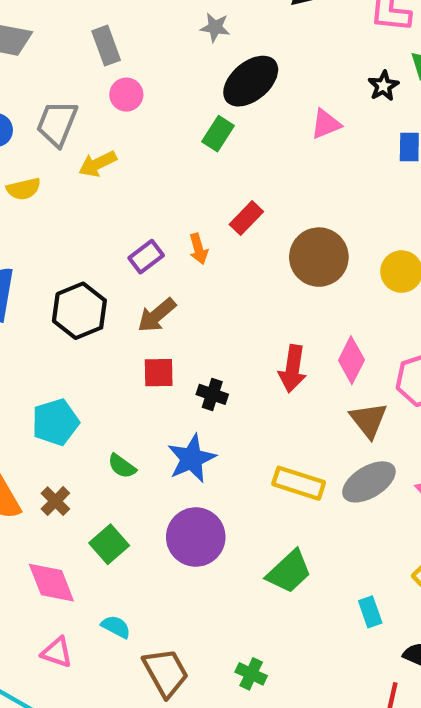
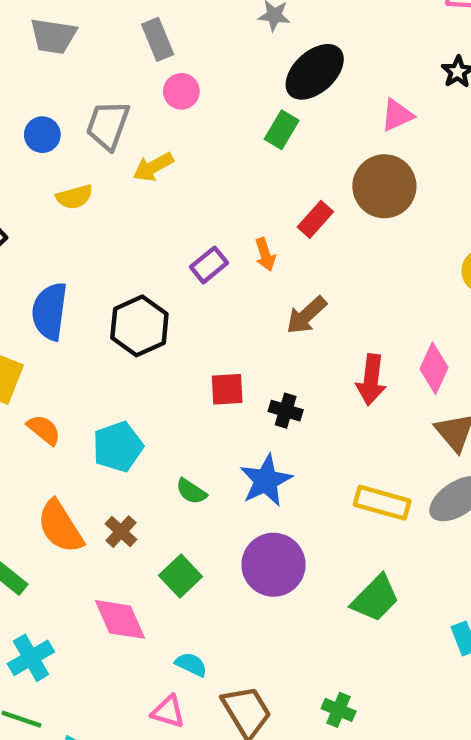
brown circle: (319, 257) -> (384, 186), moved
brown arrow: (157, 315) -> (306, 315), moved
pink triangle: (57, 652) -> (168, 712), moved

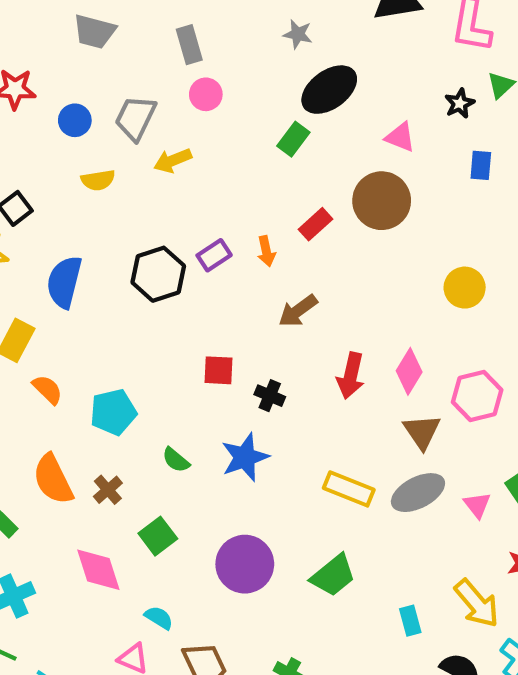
pink triangle: (397, 115) -> (400, 137), turned 40
black hexagon: (139, 326) -> (158, 274), moved
purple circle: (274, 565) -> (245, 564), moved

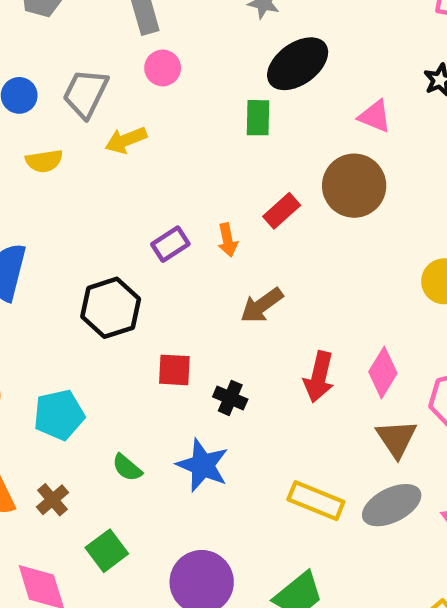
green rectangle: (293, 139) -> (258, 118), turned -36
black hexagon: (158, 274) -> (111, 308), moved
blue star: (245, 457) -> (203, 465), turned -30

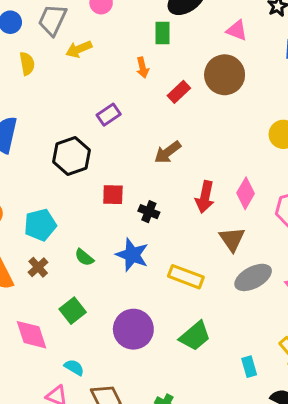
yellow semicircle: (44, 161) -> (27, 64), turned -90
orange arrow: (228, 240) -> (143, 68), moved
brown triangle: (396, 439) -> (232, 239), moved
brown cross: (52, 500) -> (38, 267), moved
yellow rectangle: (316, 501) -> (186, 277), moved

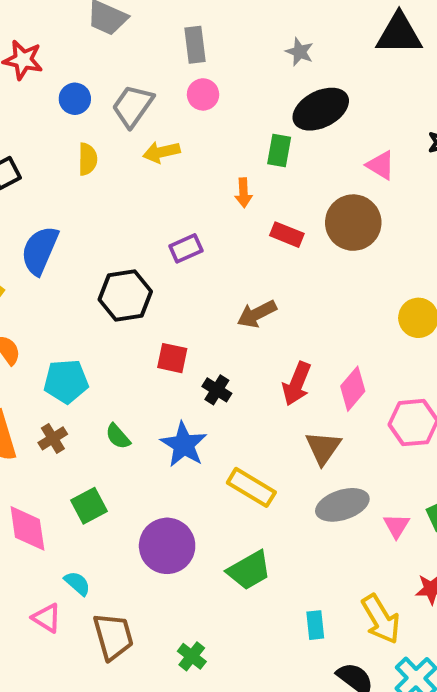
red rectangle: (179, 92) -> (287, 235), turned 55

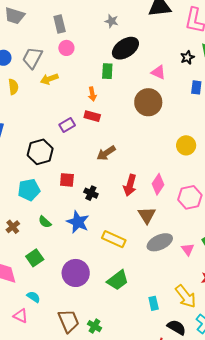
red rectangle: (287, 235) -> (92, 116), moved
cyan pentagon: (66, 381) -> (29, 190), moved
brown trapezoid: (113, 636) -> (68, 321), moved

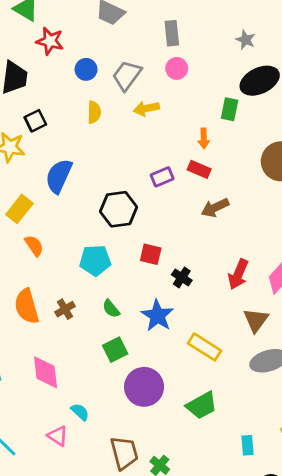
brown arrow: (106, 153) -> (215, 208), moved
green square: (35, 258) -> (115, 350), moved

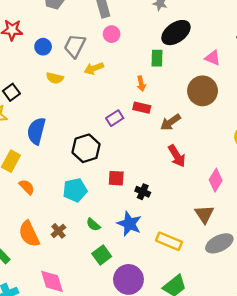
yellow semicircle: (94, 112) -> (55, 78), turned 112
brown arrow: (215, 208) -> (171, 122), moved
red arrow: (238, 274) -> (177, 156), moved, turned -45

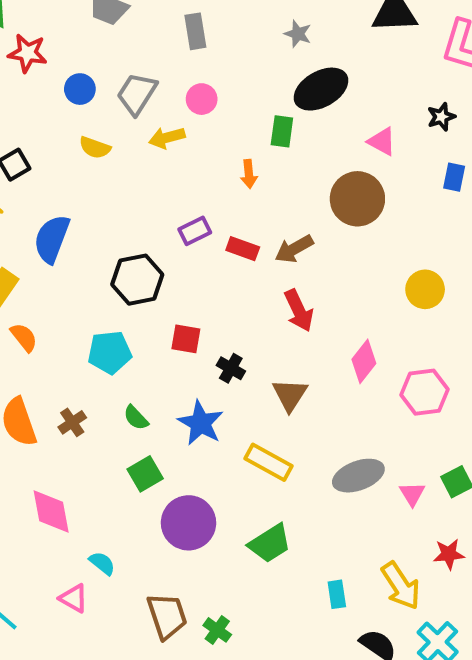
pink circle: (112, 34) -> (202, 99), moved
red rectangle: (142, 108) -> (243, 249), moved
brown triangle: (204, 214) -> (290, 395), moved

